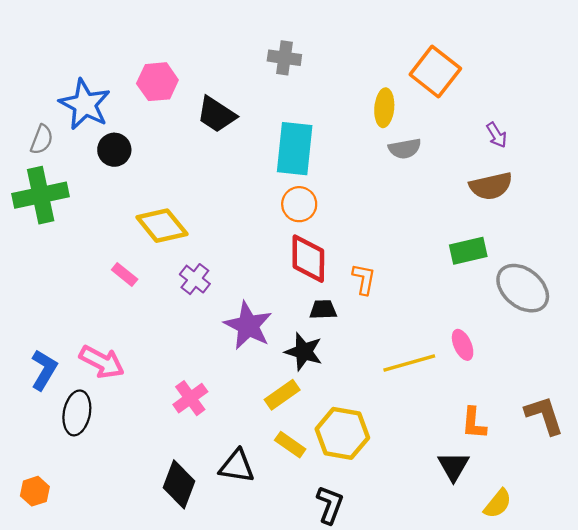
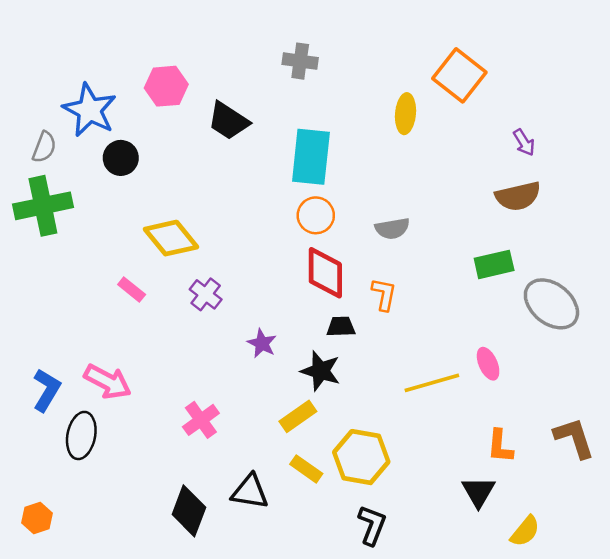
gray semicircle: (405, 149) -> (392, 229), moved
purple star: (248, 326) -> (262, 343), size x0.6
black L-shape: (330, 505) -> (372, 525), moved

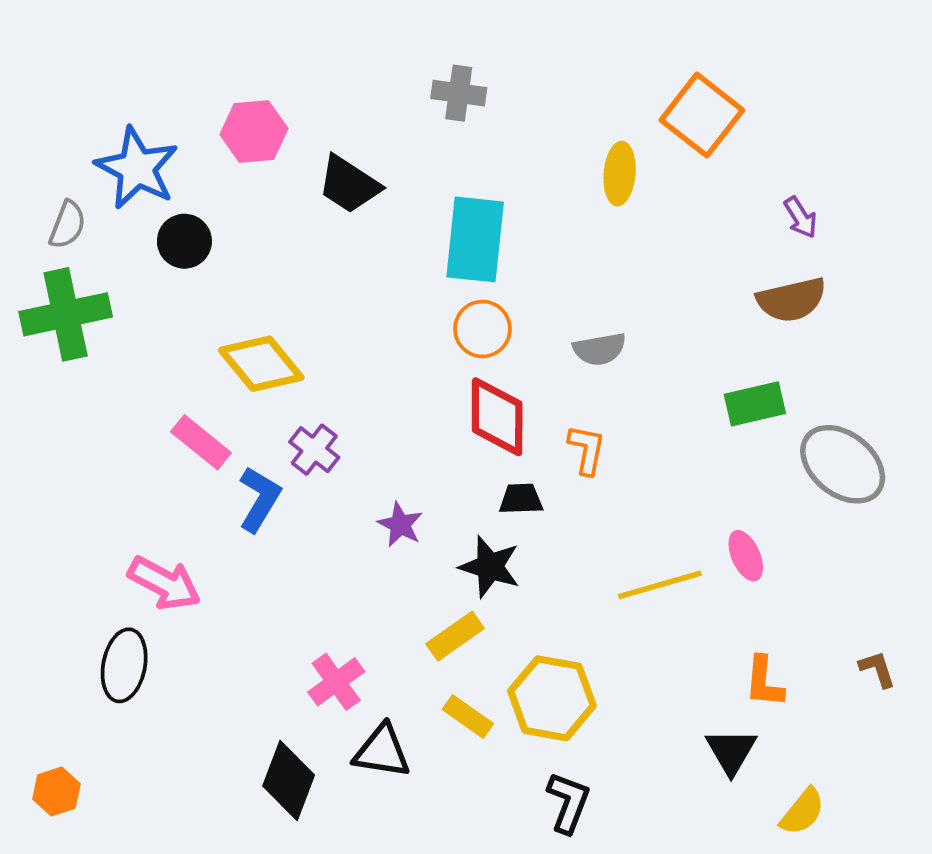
pink rectangle: (132, 290) -> (201, 442), size x1.4
blue L-shape: (47, 390) -> (259, 499), moved
pink cross: (201, 420) -> (336, 682), moved
brown L-shape: (574, 438) -> (877, 669), size x0.6

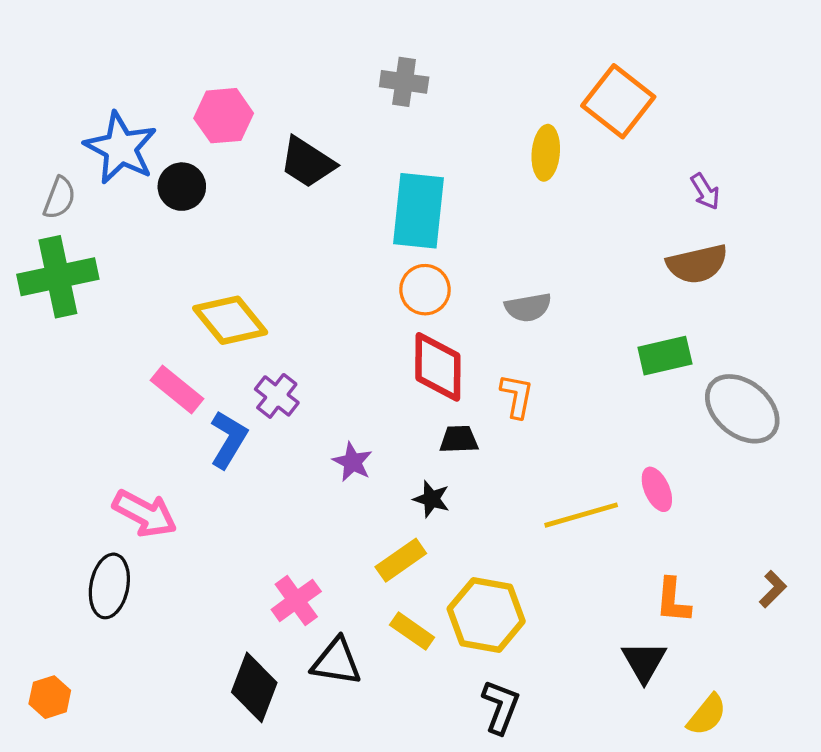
black circle: (184, 241) -> (182, 187), moved
black star: (490, 567) -> (431, 499), size x0.7
brown L-shape: (877, 669) -> (773, 589), turned 63

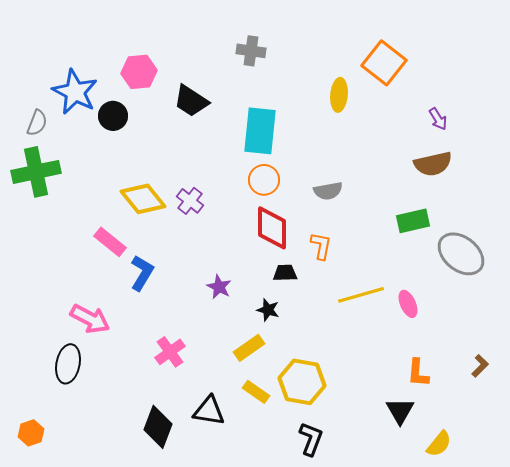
purple cross: (277, 396) -> (190, 201), moved
yellow line: (581, 515) -> (361, 295), moved
pink cross: (296, 600) -> (170, 352), moved

